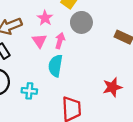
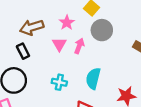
cyan semicircle: (55, 66) -> (93, 78), moved
cyan cross: (29, 91) -> (59, 82), moved

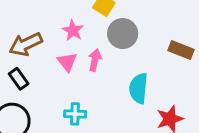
cyan semicircle: (93, 78) -> (138, 88), moved

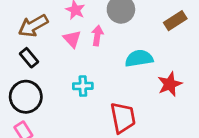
brown rectangle: (181, 50) -> (175, 21), turned -50
cyan semicircle: (138, 88) -> (139, 58), turned 80

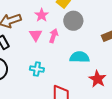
red star: (170, 84) -> (98, 79), turned -30

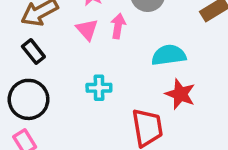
red star: (98, 79) -> (180, 94), moved

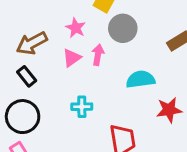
pink triangle: (87, 30) -> (72, 58), turned 36
red star: (180, 94) -> (169, 110), moved, turned -30

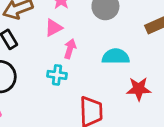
pink arrow: (98, 55) -> (70, 49), moved

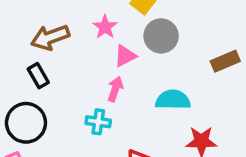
pink triangle: (54, 28) -> (125, 56), moved

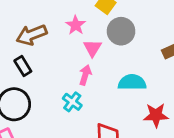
pink triangle: (125, 56) -> (93, 48), turned -30
cyan cross: (98, 122) -> (72, 102), turned 30

